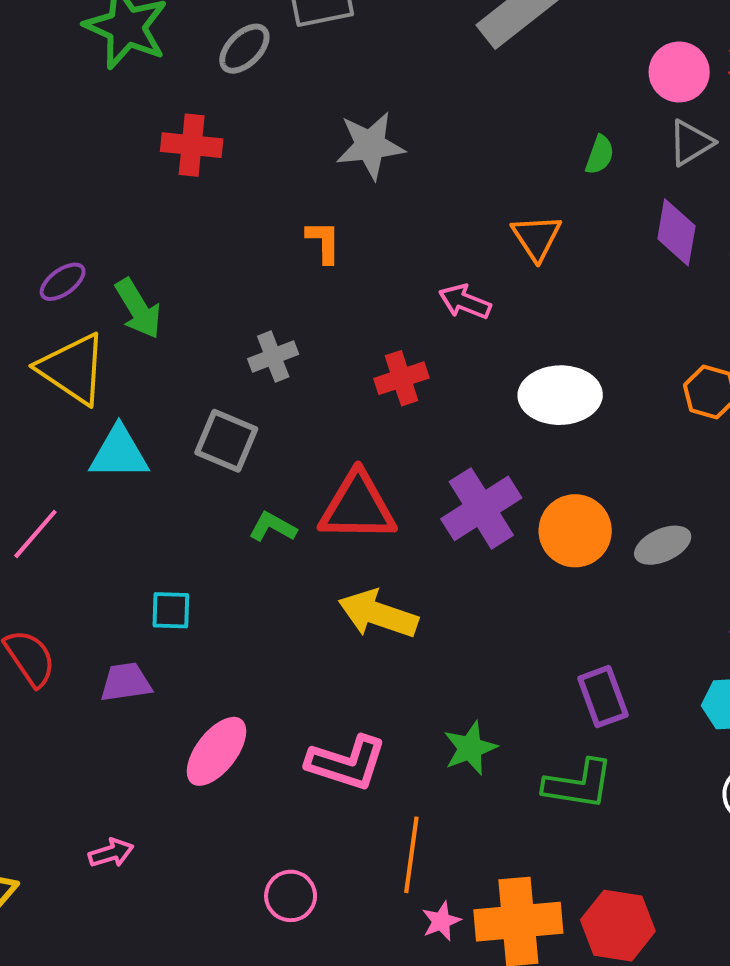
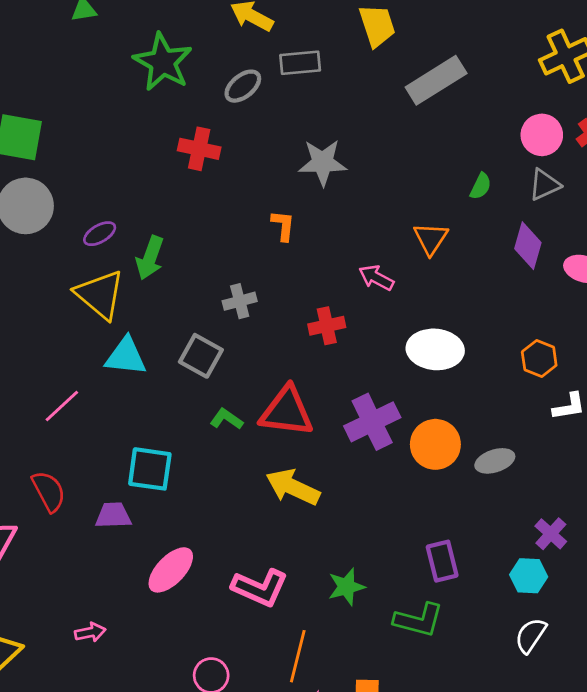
green arrow: (138, 309) -> (150, 258), turned 45
cyan square: (171, 610) -> (150, 469), size x1.6

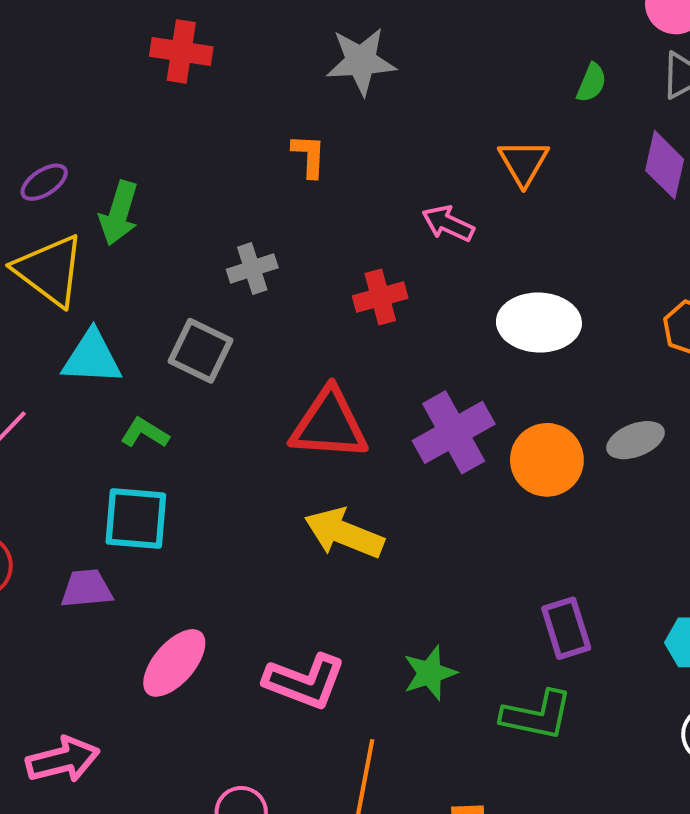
green L-shape: (226, 419) -> (145, 433), moved
gray ellipse: (495, 461) -> (636, 440), moved
pink arrow: (90, 632) -> (63, 760), size x1.6

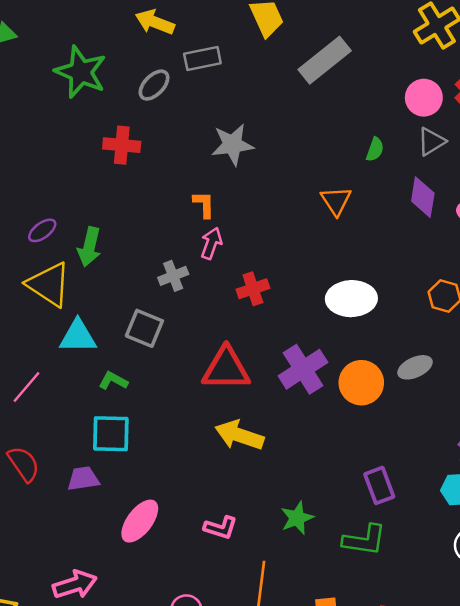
pink arrow: (448, 224) -> (211, 243), moved, turned 88
pink L-shape: (305, 681) -> (221, 528), size x0.7

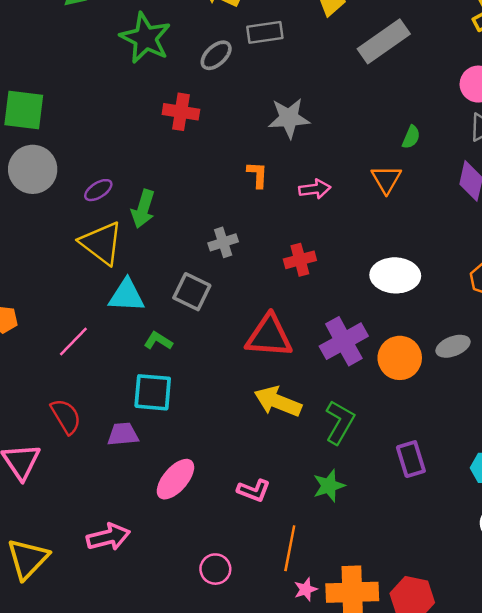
green semicircle: (375, 149) -> (411, 137), moved
pink arrow: (211, 243) -> (315, 189), moved, turned 60
green L-shape: (364, 540) -> (340, 422), moved, turned -72

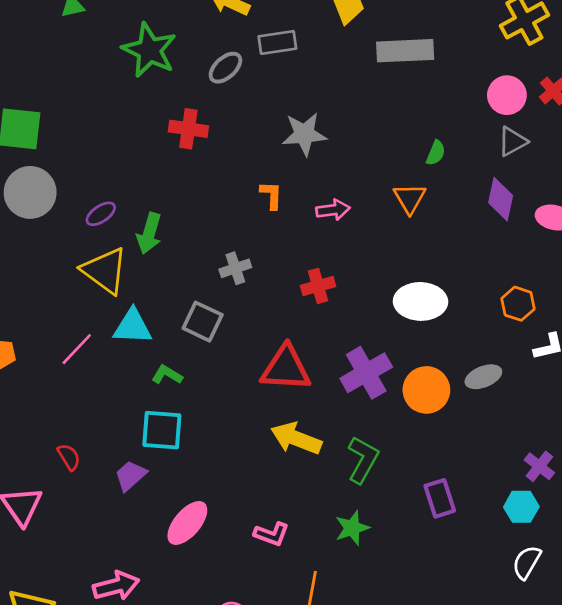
gray rectangle: (384, 41) -> (405, 51), turned 33
pink line: (73, 342) -> (77, 349), moved
red semicircle: (66, 416) -> (69, 457), size x0.7
purple trapezoid: (123, 434) -> (130, 476), turned -36

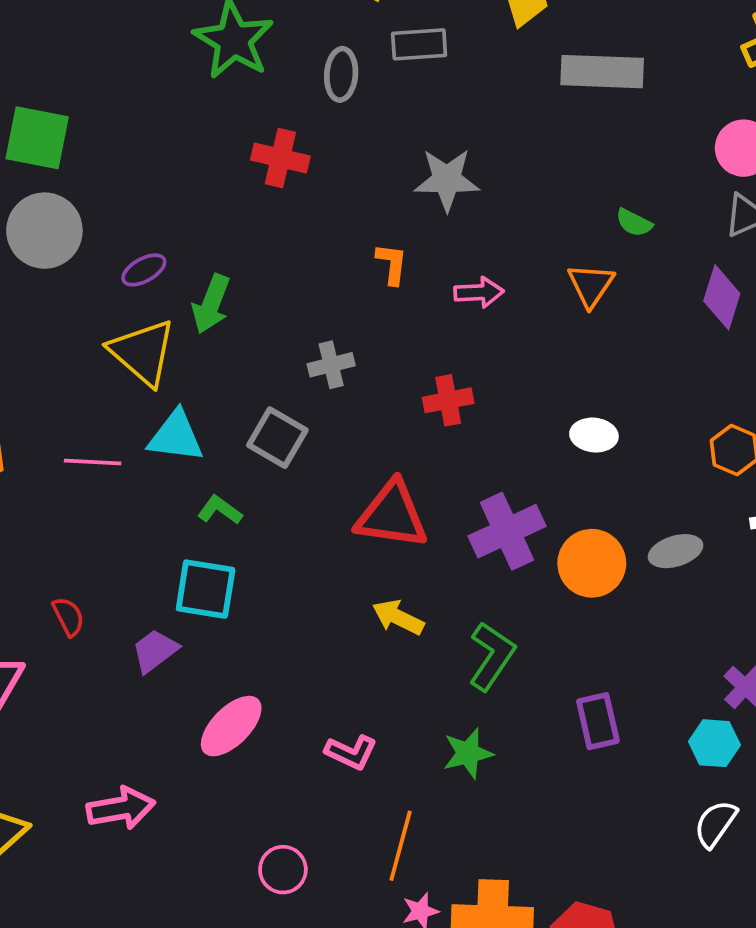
gray ellipse: (225, 68) -> (341, 74), turned -48
green semicircle: (436, 153) -> (634, 223), turned 90
white ellipse: (421, 301) -> (594, 435), size x0.6
pink line: (77, 349) -> (93, 462), turned 45
yellow arrow: (296, 438) -> (398, 617), size x0.7

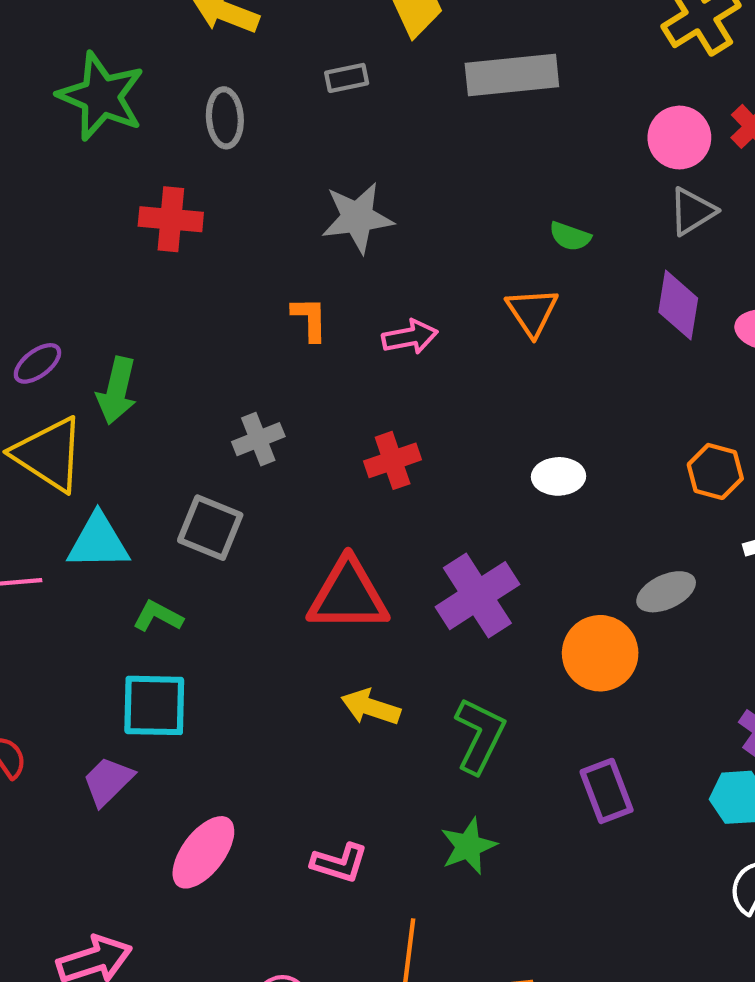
gray rectangle: (419, 44) -> (347, 78), moved, size x0.7
orange circle: (592, 563) -> (600, 653), moved

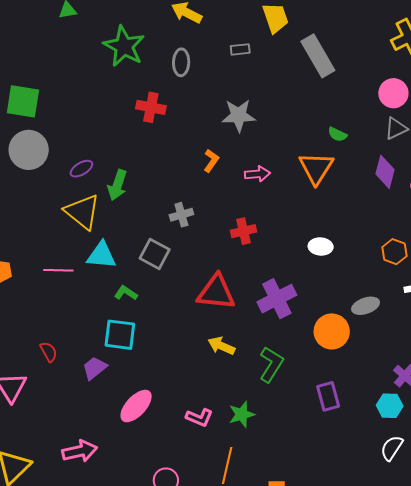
gray rectangle: (512, 75) -> (318, 56), turned 60
orange triangle: (532, 312) -> (316, 168), size x1.4
orange L-shape: (310, 319) -> (211, 161), turned 30
green star: (468, 846) -> (242, 414), moved

